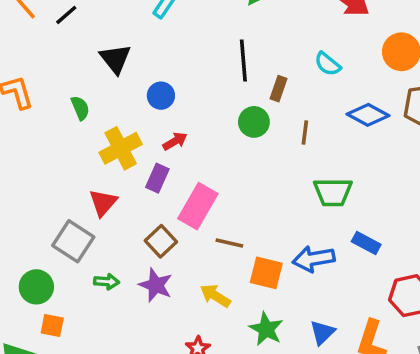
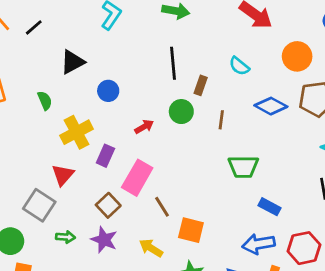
black triangle: (115, 59) -> (72, 62), turned 40
red arrow: (175, 141) -> (144, 127), moved
brown line: (229, 243) -> (162, 207), turned 45
blue arrow: (314, 259) -> (258, 244), moved

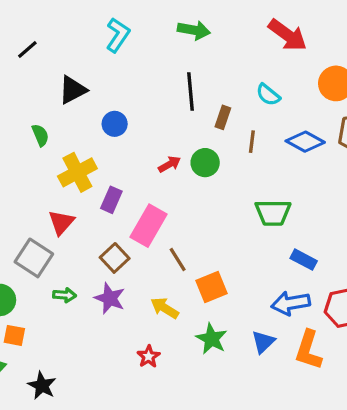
green circle: (181, 112) -> (205, 163), moved
brown line: (221, 120) -> (252, 142), moved
red arrow: (144, 127) -> (170, 164), moved
orange square: (191, 230) -> (212, 287), turned -36

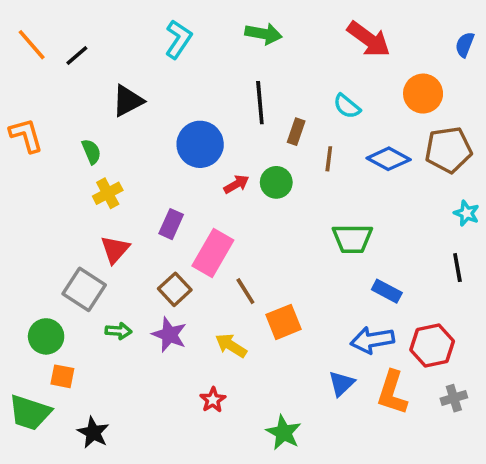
blue circle: (115, 124) -> (200, 144), moved, size x1.6
yellow cross: (77, 172) -> (108, 193), moved, size x0.7
green star: (212, 339) -> (283, 432), moved

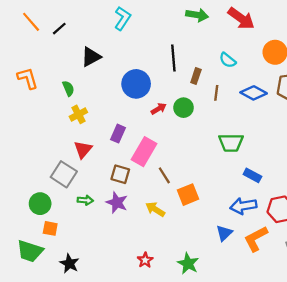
green arrow: (264, 34) -> (197, 15), moved
brown square: (175, 289) -> (120, 174), turned -30
orange L-shape: (392, 393) -> (256, 239), turned 44
red star: (213, 400) -> (145, 260), moved

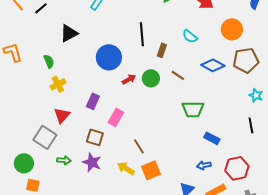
brown line: (216, 93) -> (178, 75), moved, turned -64
pink rectangle: (144, 152) -> (116, 117), size x0.7
brown line: (164, 175) -> (139, 146), moved
orange square: (188, 195) -> (151, 170), moved
blue arrow: (243, 206) -> (204, 165), size x0.6

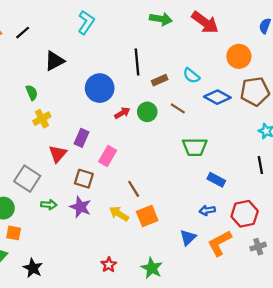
cyan semicircle: (190, 36) -> (191, 76), moved
brown rectangle: (162, 50) -> (160, 80), turned 48
red triangle: (62, 115) -> (58, 154), moved

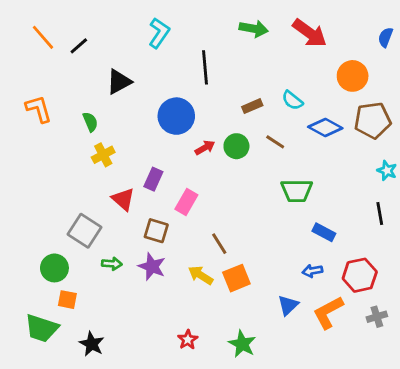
black line: (137, 62) -> (205, 67), moved
red triangle: (58, 154) -> (123, 199), turned -30

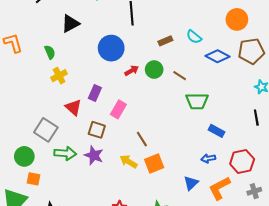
brown line: (275, 142) -> (180, 76), moved
green arrow: (112, 264) -> (65, 153), size x1.5

